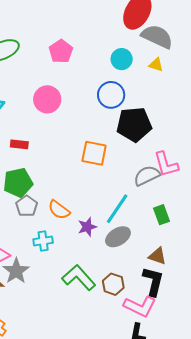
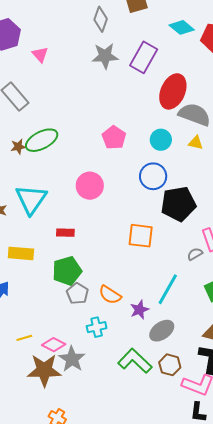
pink pentagon: (61, 51) -> (114, 138), moved
gray semicircle: (147, 176) -> (195, 254), size x0.6
gray ellipse: (118, 237) -> (162, 331), moved

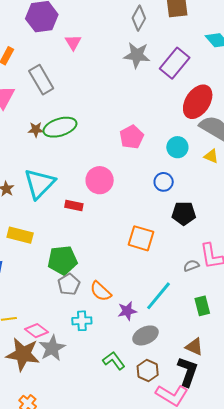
blue circle: (153, 176) -> (164, 182), size x0.7
black pentagon: (178, 204) -> (184, 213), size x0.7
red rectangle: (65, 233) -> (74, 206), moved
green L-shape: (135, 361) -> (114, 361), size x0.7

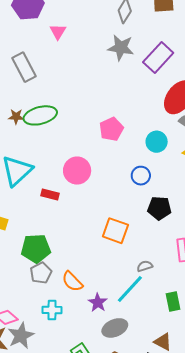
gray semicircle: (191, 266) -> (145, 266), moved
purple star: (127, 311) -> (98, 303), turned -30

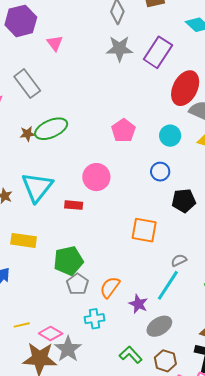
orange semicircle: (72, 281) -> (110, 287), turned 90

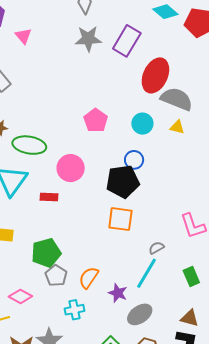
green ellipse: (51, 129) -> (29, 145), moved, turned 36
black pentagon: (184, 201) -> (123, 182), moved, size x1.4
pink diamond: (51, 334) -> (20, 296), moved

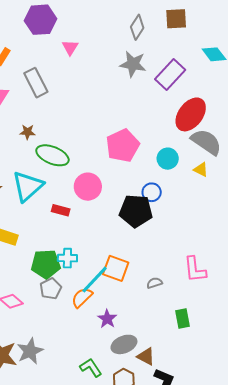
pink pentagon: (96, 120) -> (123, 146), size x1.4
orange square: (120, 219) -> (116, 268), moved
cyan line: (147, 273) -> (95, 280), moved
cyan cross: (75, 310) -> (67, 258), moved
brown triangle: (190, 318) -> (146, 356), moved

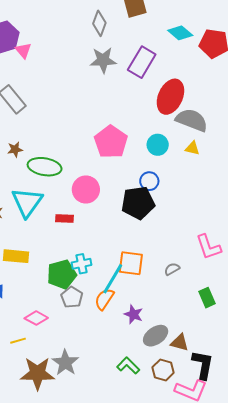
pink triangle: (70, 47) -> (23, 50), moved

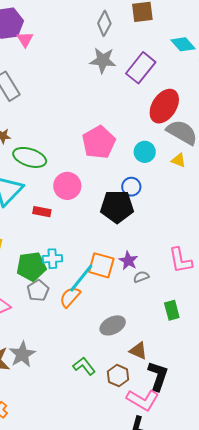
purple star: (134, 314) -> (128, 261), moved
gray ellipse: (156, 336) -> (113, 325), moved

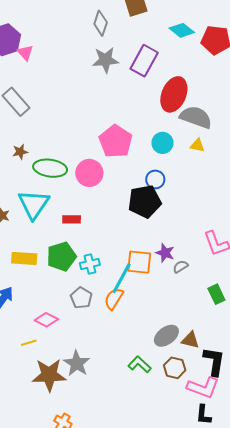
pink circle: (67, 186) -> (89, 173), moved
green pentagon: (31, 266) -> (61, 256), moved
gray ellipse: (113, 325) -> (166, 336), moved

